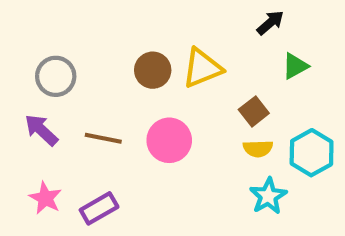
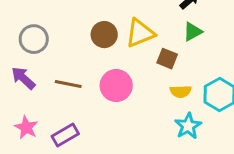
green triangle: (295, 66) -> (193, 32), moved
brown square: (254, 111) -> (167, 59), moved, turned -30

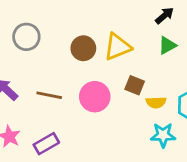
gray circle: (34, 39) -> (26, 37), moved
brown square: (167, 59) -> (135, 85), moved
cyan star: (188, 126) -> (163, 135), turned 30

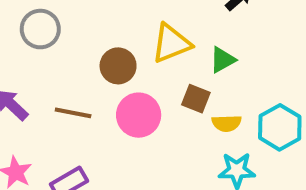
green triangle: (167, 45) -> (222, 60), moved
brown circle: (83, 48) -> (118, 66), moved

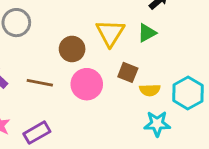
yellow triangle: (171, 43) -> (110, 33), turned -36
green triangle: (222, 60) -> (147, 33), moved

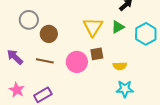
brown circle: (72, 49) -> (49, 34), moved
brown square: (128, 72) -> (97, 54), moved, turned -32
cyan hexagon: (188, 93) -> (146, 34), moved

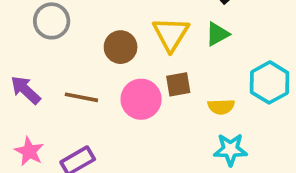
brown circle: (49, 34) -> (121, 47), moved
cyan hexagon: (146, 34) -> (270, 82), moved

